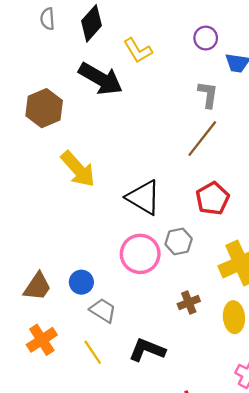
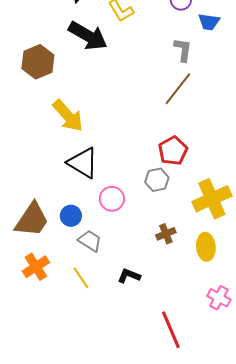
black triangle: (144, 197) -> (83, 163), moved
red pentagon: (212, 199) -> (173, 151), moved
pink circle: (140, 254) -> (112, 199), moved, size x0.7
brown trapezoid: (37, 287) -> (32, 220), size x1.4
black L-shape: (147, 350) -> (129, 276), size x0.7

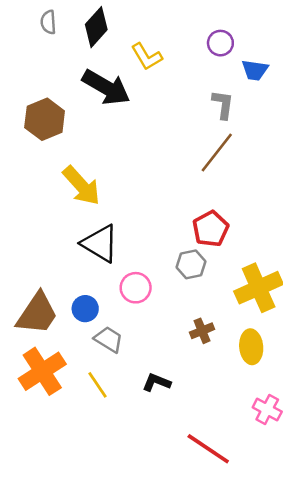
orange cross: (36, 267) -> (42, 371), size x1.4
red line: (171, 330) -> (208, 449), turned -33

